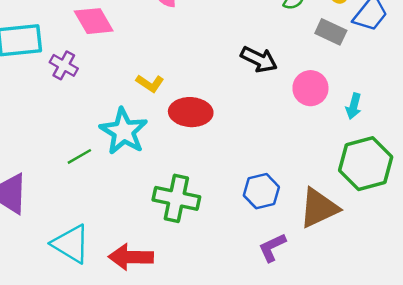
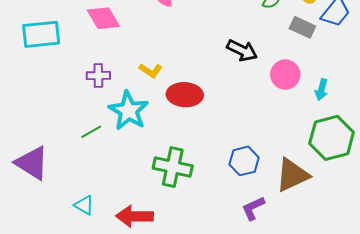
purple cross: (64, 65) -> (98, 76), moved, turned -30
cyan triangle: (71, 244) -> (84, 205), size x0.6

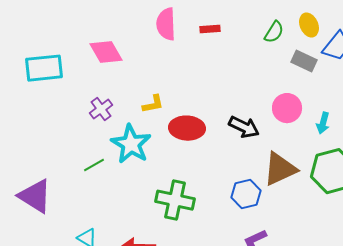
black arrow: (242, 50) -> (244, 127), moved
yellow L-shape: (151, 71) -> (153, 104), turned -45
purple cross: (98, 76) -> (101, 109), turned -35
brown triangle: (292, 175) -> (280, 169), moved

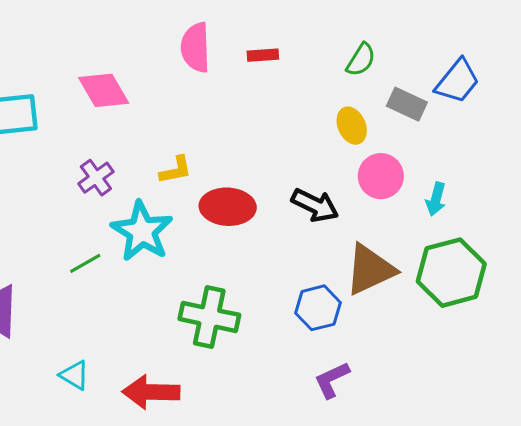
yellow ellipse: (309, 25) -> (352, 126), moved

